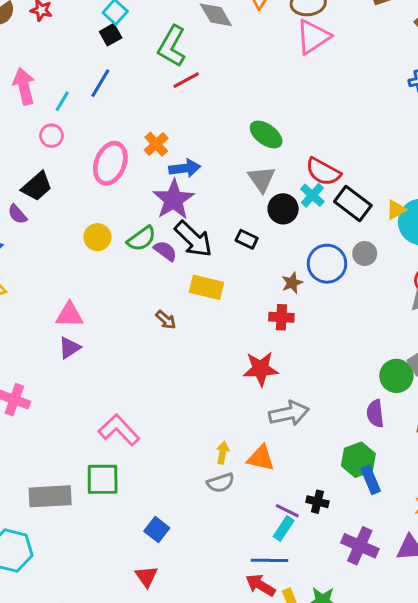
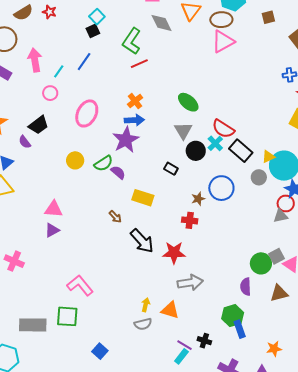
orange cross: (156, 144) -> (135, 101), moved
black arrow: (193, 239) -> (142, 241), moved
gray circle: (365, 254) -> (259, 177), moved

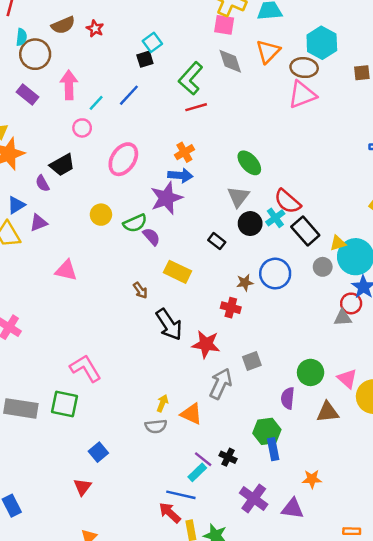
purple triangle: (52, 230) -> (39, 223), moved
gray square: (276, 256) -> (252, 361), moved
gray arrow: (190, 283) -> (221, 384), turned -65

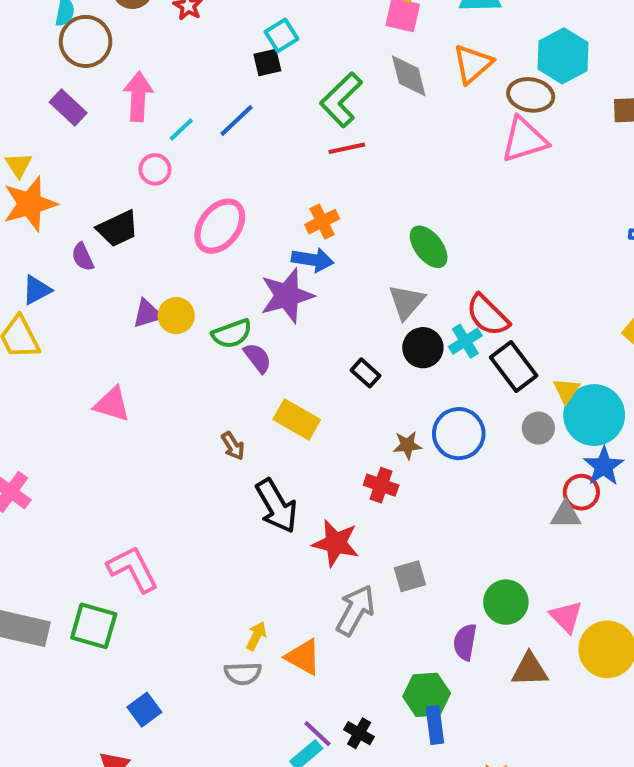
purple triangle: (39, 223) -> (147, 314), moved
yellow triangle: (338, 243) -> (566, 390), turned -42

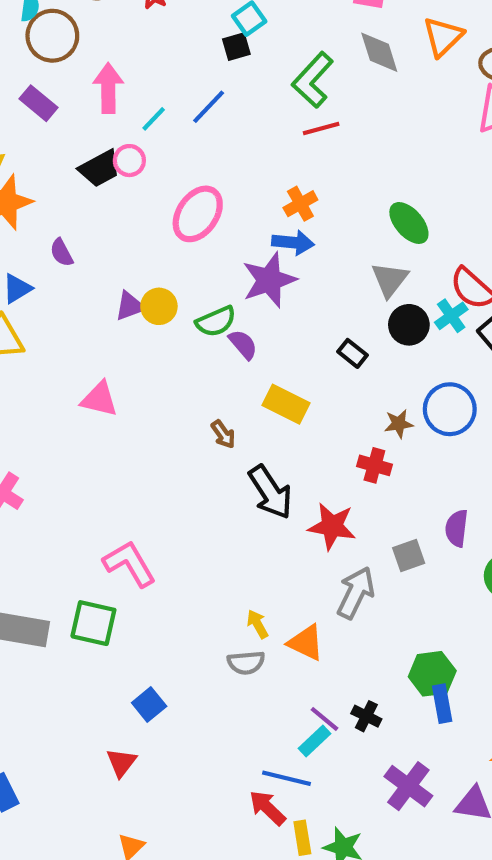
black trapezoid: (118, 229) -> (100, 168), moved
yellow arrow: (256, 636) -> (258, 624), turned -52
purple semicircle: (465, 642) -> (457, 528), moved

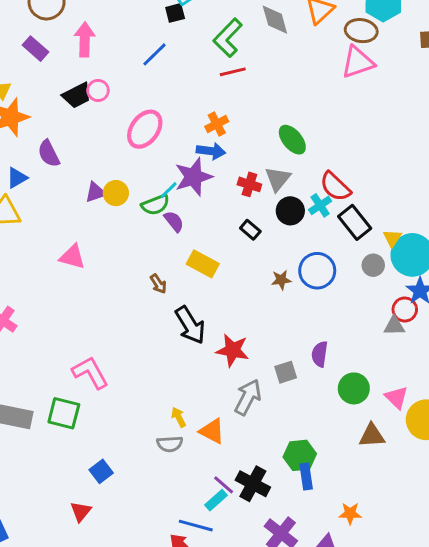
cyan line: (154, 119) -> (169, 190), moved
purple semicircle: (62, 253) -> (49, 154), size x1.4
red cross: (374, 465) -> (249, 184), moved
black cross: (366, 716) -> (253, 484), size x1.6

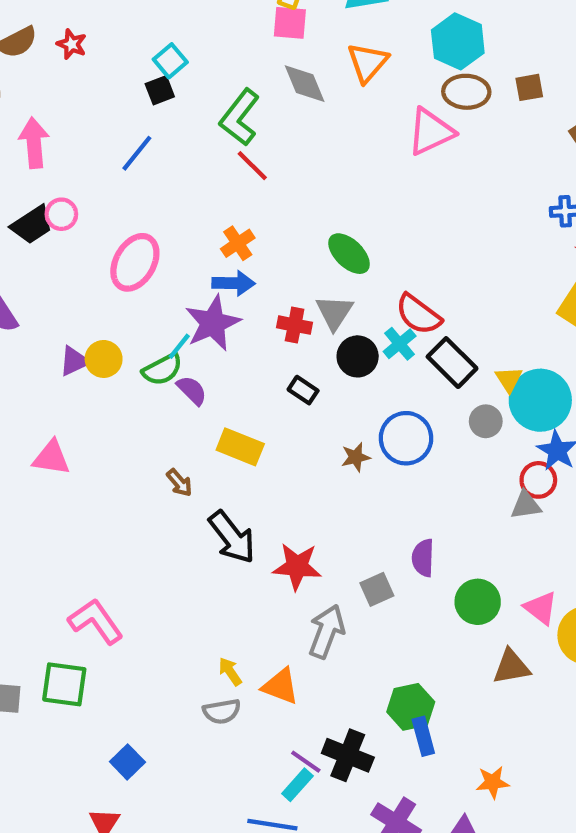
brown ellipse: (361, 31) -> (466, 92), moved
red line: (233, 72) -> (252, 166), turned 65

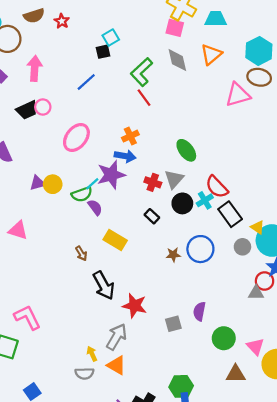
yellow triangle: (509, 379) -> (258, 227), turned -32
gray arrow: (327, 631) -> (117, 337), moved

